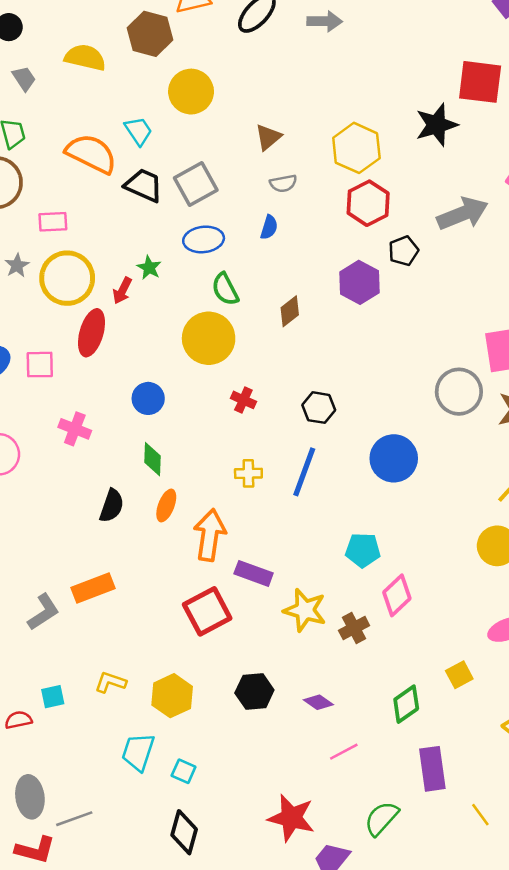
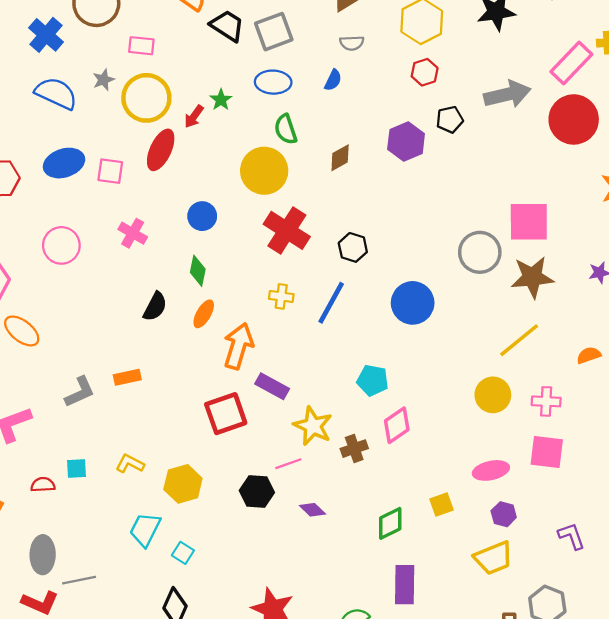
red hexagon: (368, 203) -> (425, 72), size x0.7
red cross: (243, 400) -> (287, 230), size x2.0
orange rectangle: (93, 588) -> (127, 377), size x0.7
pink line: (344, 752) -> (288, 464), moved

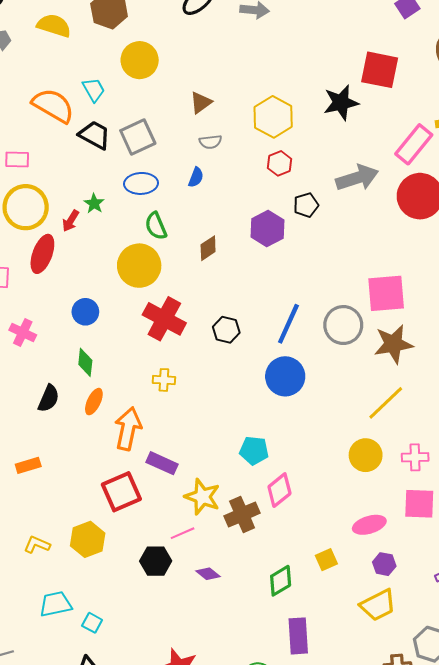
blue line: (331, 303) -> (288, 324), moved
brown cross: (354, 449) -> (242, 515), size x1.4
yellow hexagon: (183, 484) -> (88, 539), moved
cyan trapezoid: (145, 529) -> (56, 604), turned 56

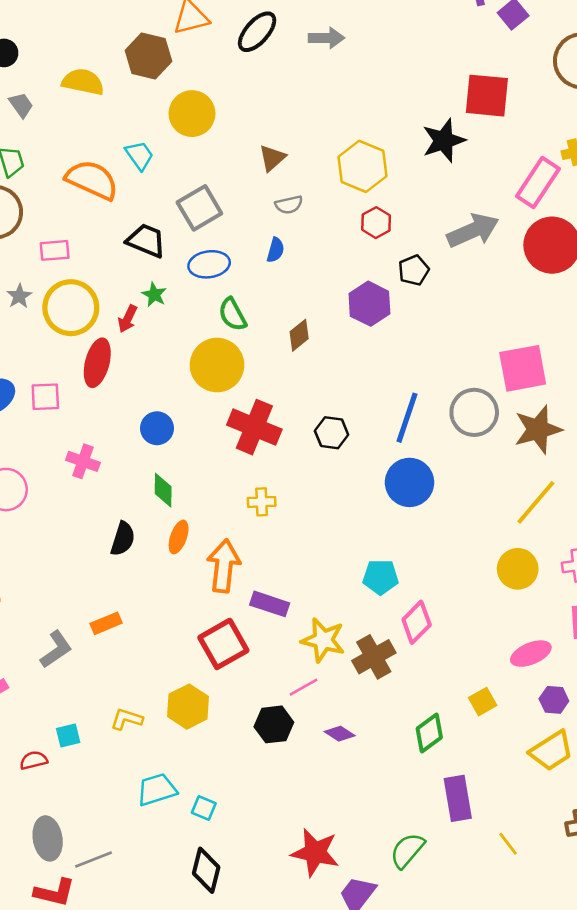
black trapezoid: (95, 135) -> (146, 241), moved

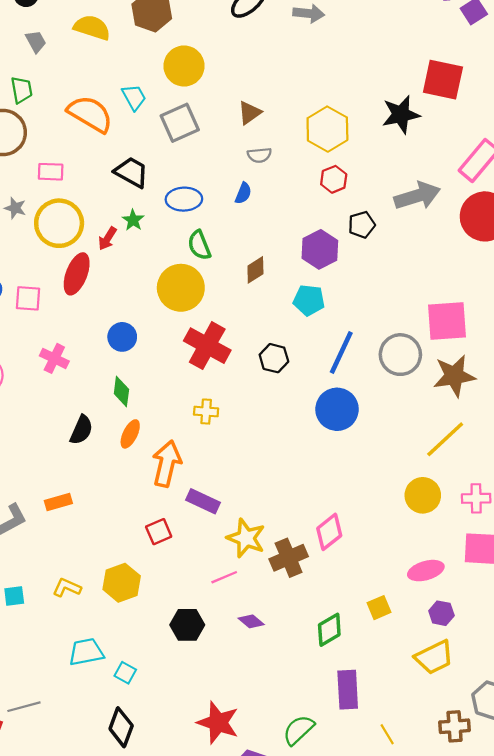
gray square: (199, 208) -> (180, 123), moved
gray star: (19, 296) -> (15, 208), turned -30
cyan pentagon: (381, 577) -> (309, 300), moved
red square: (223, 644) -> (159, 532), size x0.6
black hexagon: (274, 724) -> (187, 625), moved

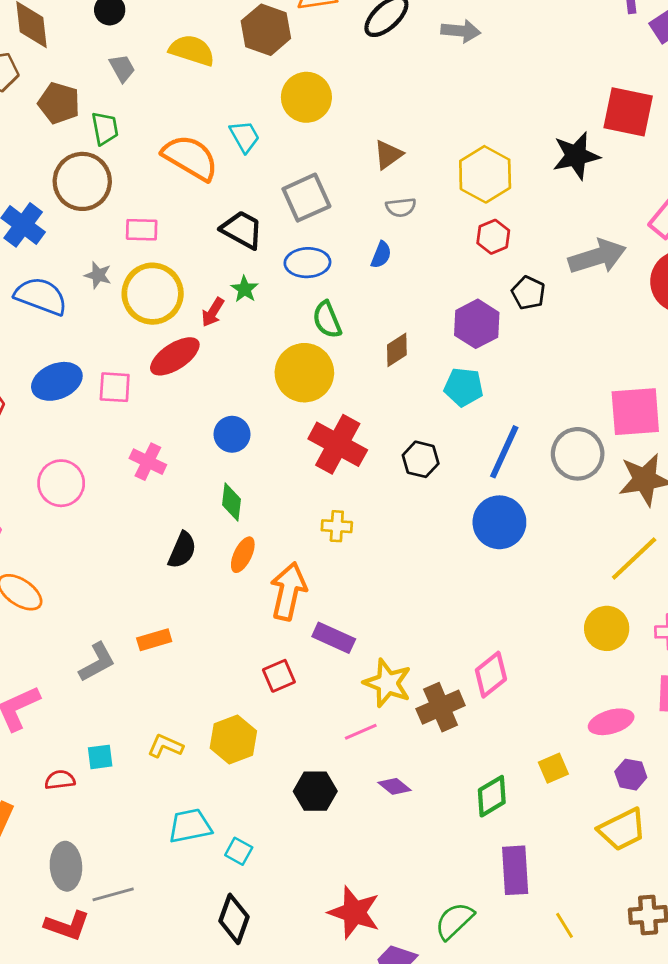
gray square: (180, 123) -> (306, 198), moved
black pentagon: (362, 225) -> (528, 293), turned -30
red ellipse: (77, 274) -> (175, 356), turned 36

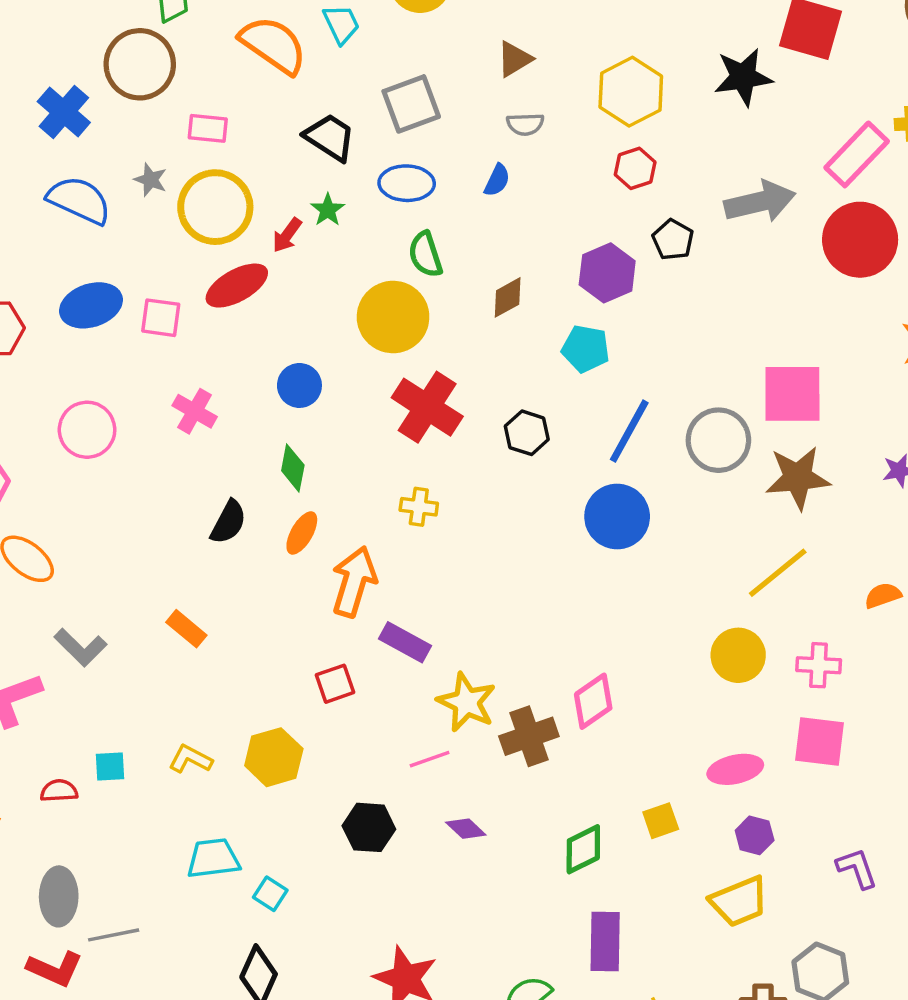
orange rectangle: (154, 640) -> (186, 629), turned 52
gray L-shape: (97, 662) -> (81, 647), moved, turned 69

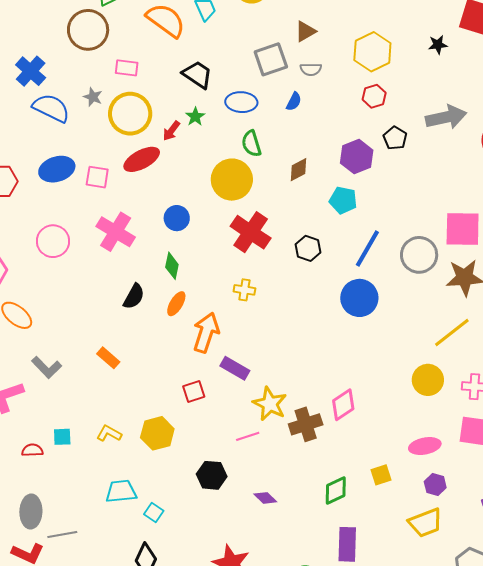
black star: (743, 77) -> (438, 45), size x0.6
gray square: (411, 104) -> (271, 59), moved
blue cross: (64, 112) -> (31, 71), moved
pink cross: (195, 411) -> (116, 232), size x1.5
purple diamond: (466, 829) -> (265, 498), moved

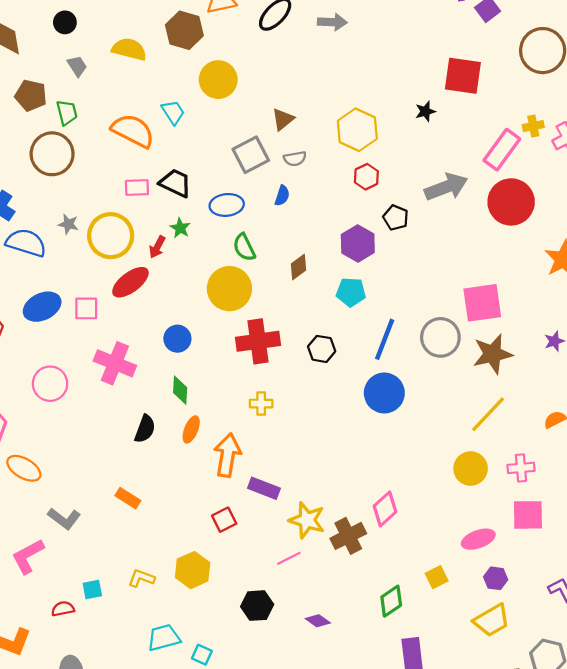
pink rectangle: (127, 68) -> (137, 188), moved
red cross: (251, 232) -> (258, 341), turned -33

